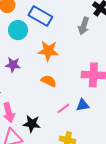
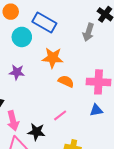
orange semicircle: (49, 81) -> (66, 81), moved
blue triangle: (83, 105) -> (96, 110), moved
pink line: (63, 108) -> (60, 115), moved

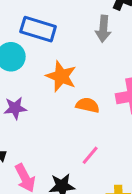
orange star: (53, 58) -> (61, 76), turned 30

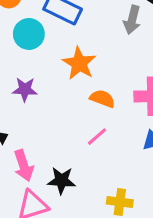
pink line: (90, 155) -> (97, 137), moved

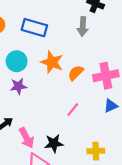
cyan circle: (29, 34) -> (17, 61), moved
orange semicircle: (102, 99) -> (76, 73), moved, turned -56

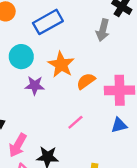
blue rectangle: (34, 28) -> (48, 22), turned -55
purple star: (18, 86) -> (35, 85), moved
pink arrow: (27, 138) -> (18, 145), turned 48

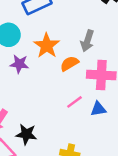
gray arrow: (103, 30) -> (87, 41), moved
pink line: (75, 122) -> (74, 102), moved

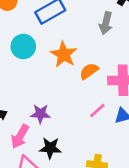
gray arrow: (87, 41) -> (106, 23), moved
purple star: (19, 64) -> (40, 114), moved

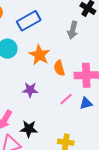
orange semicircle: (89, 71) -> (59, 68), turned -70
purple star: (40, 114) -> (30, 90), moved

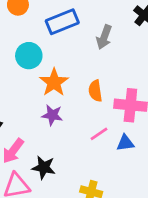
gray arrow: (73, 30) -> (104, 37), moved
orange star: (39, 55) -> (54, 82), moved

